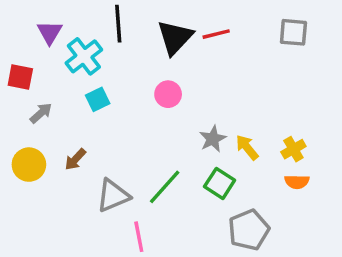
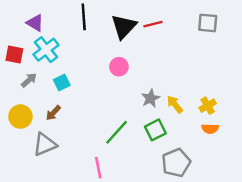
purple triangle: (50, 32) -> (35, 23), turned -30
cyan cross: (84, 56) -> (46, 50), moved
cyan square: (98, 99) -> (62, 82), moved
green square: (220, 183) -> (155, 130), turned 30
gray triangle: (113, 195) -> (45, 144), moved

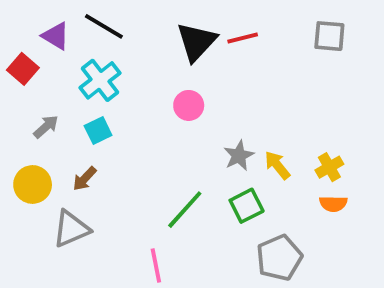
black line: (84, 17) -> (104, 26), moved, turned -55
cyan cross: (46, 50) -> (100, 80), moved
red square: (14, 55) -> (23, 69), moved, turned 30

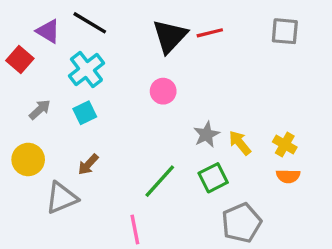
yellow cross: (329, 167) -> (285, 144), turned -30
brown arrow: (85, 179) -> (88, 164), moved

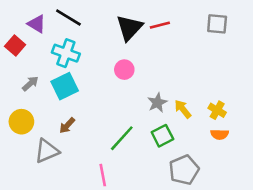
cyan cross: (86, 70) -> (66, 53), turned -32
cyan square: (85, 113) -> (65, 86), size x1.5

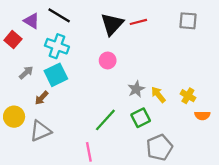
yellow circle: (21, 122) -> (14, 117), moved
brown arrow: (67, 125) -> (42, 98), moved
orange semicircle: (220, 134) -> (202, 116), moved

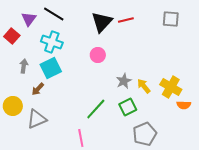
purple triangle: (32, 21) -> (29, 19), turned 35
gray arrow: (26, 73) -> (24, 66), turned -40
yellow cross: (188, 96) -> (171, 87), size x1.5

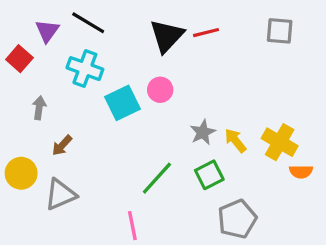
cyan square: (51, 68) -> (123, 103), moved

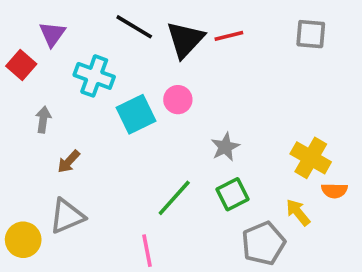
black line: (88, 23) -> (134, 27), moved
yellow arrow: (235, 140) -> (298, 212), moved
yellow circle: (21, 173) -> (23, 240), moved

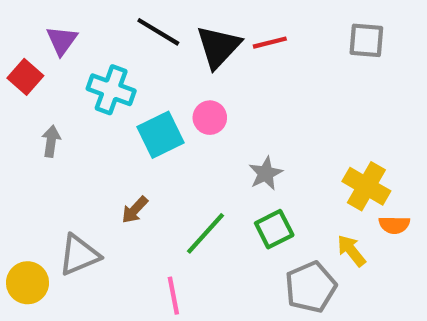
brown arrow: (69, 161) -> (135, 210), moved

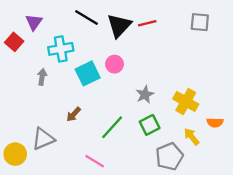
cyan cross: (111, 90) -> (61, 49), turned -30
gray arrow: (51, 141) -> (42, 77), moved
yellow cross: (366, 186) -> (186, 102), moved
pink line: (173, 296) -> (95, 161), turned -48

